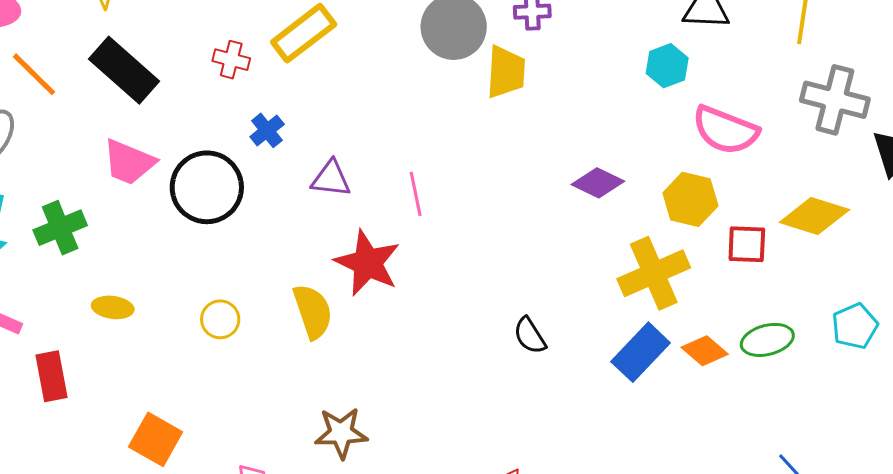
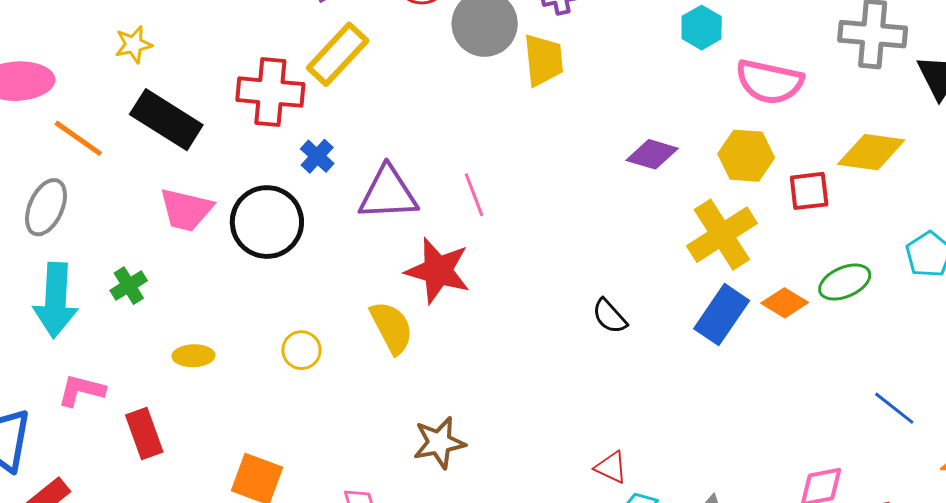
red cross: (231, 60) -> (270, 92), size x1.8
purple triangle: (331, 179) -> (388, 193), size x1.5
green cross: (60, 228) -> (129, 286), size x0.7

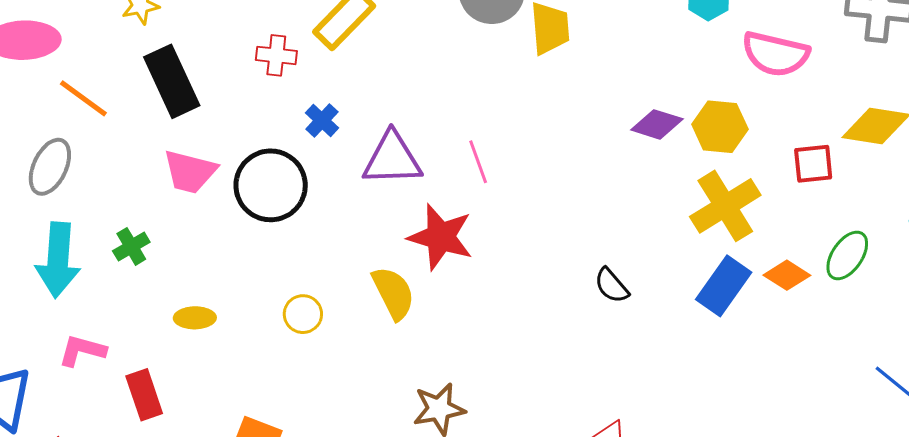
red cross: (270, 92) -> (276, 55), size x0.6
black rectangle: (166, 120) -> (172, 81), turned 32
yellow hexagon: (746, 156) -> (720, 127), moved
green ellipse: (845, 282) -> (847, 255), turned -33

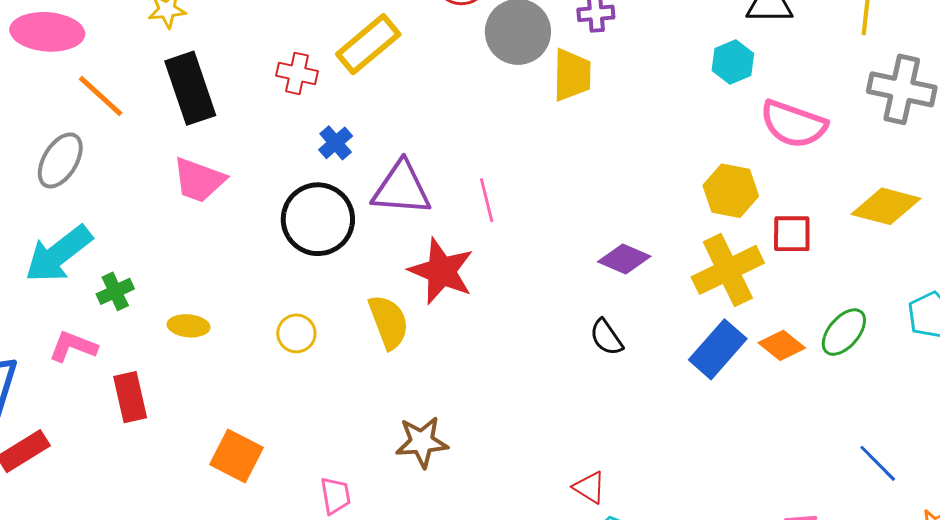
purple diamond: (657, 124) -> (624, 259), moved
red square: (813, 164) -> (792, 234), moved
black circle: (271, 185) -> (318, 219), moved
green cross: (131, 246) -> (115, 291), moved
cyan arrow: (58, 260) -> (58, 254), turned 42

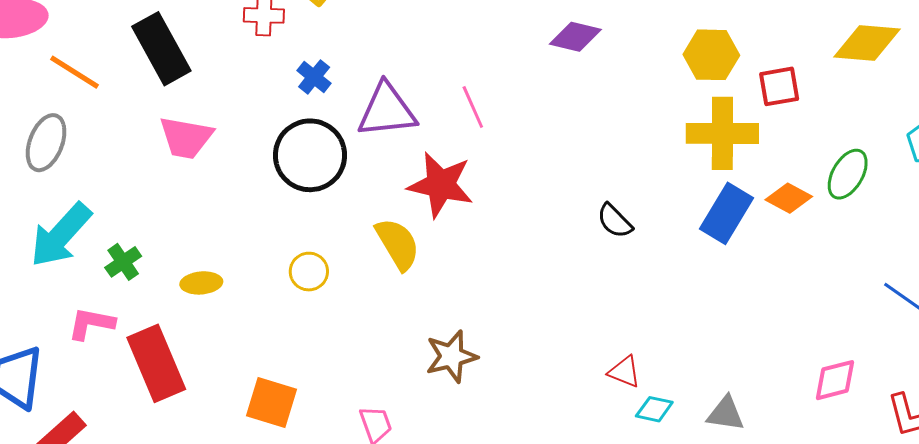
purple diamond: (624, 259) -> (575, 37), moved
yellow cross: (728, 270) -> (722, 133), turned 36
red rectangle: (130, 397) -> (156, 363), size x1.5

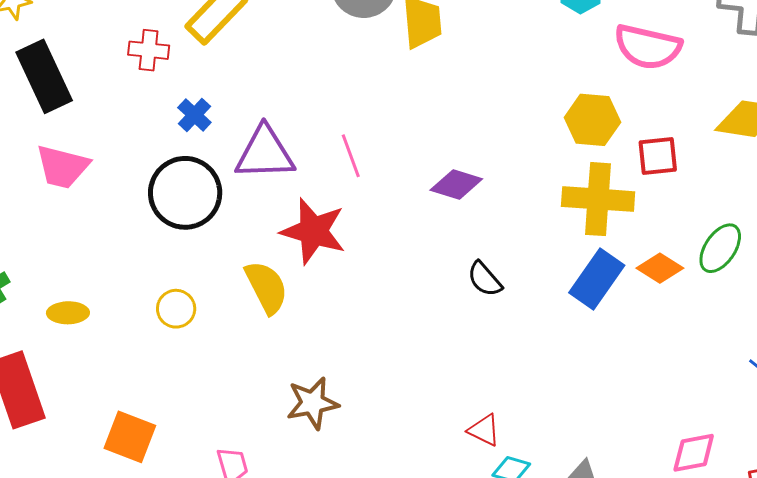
purple diamond: (575, 37) -> (456, 185), moved

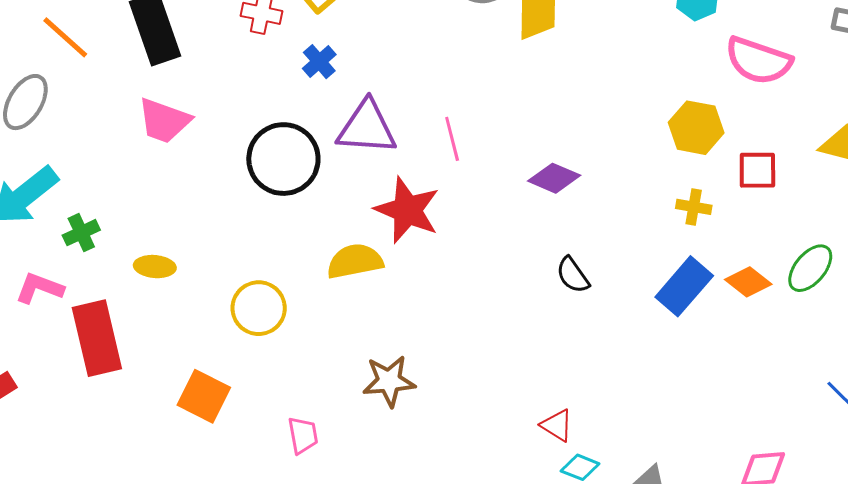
blue cross: (194, 115) -> (319, 62), moved
yellow cross: (598, 199) -> (694, 207), size x0.5
yellow semicircle: (266, 287) -> (355, 261), turned -80
yellow circle: (176, 309) -> (259, 308), moved, size x1.4

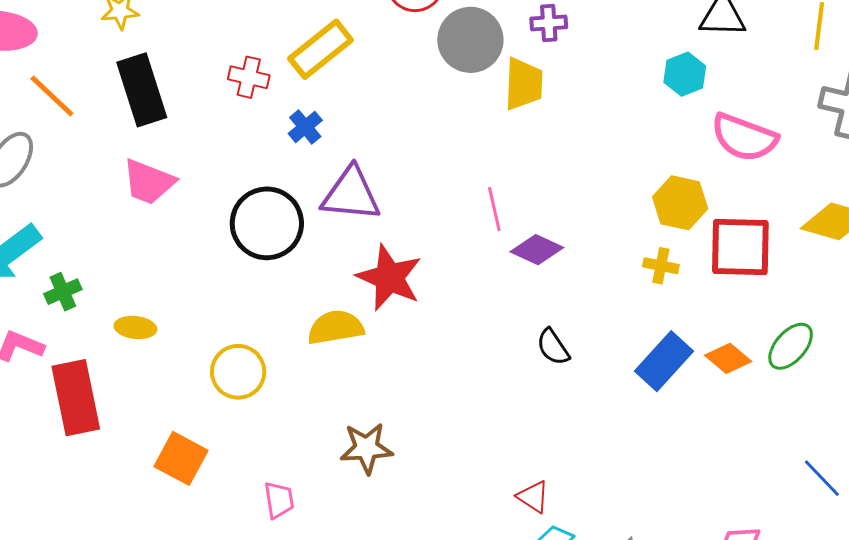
pink line: (452, 139) -> (494, 209), moved
red square: (757, 170) -> (740, 247), size x1.6
yellow cross: (694, 207) -> (661, 266), moved

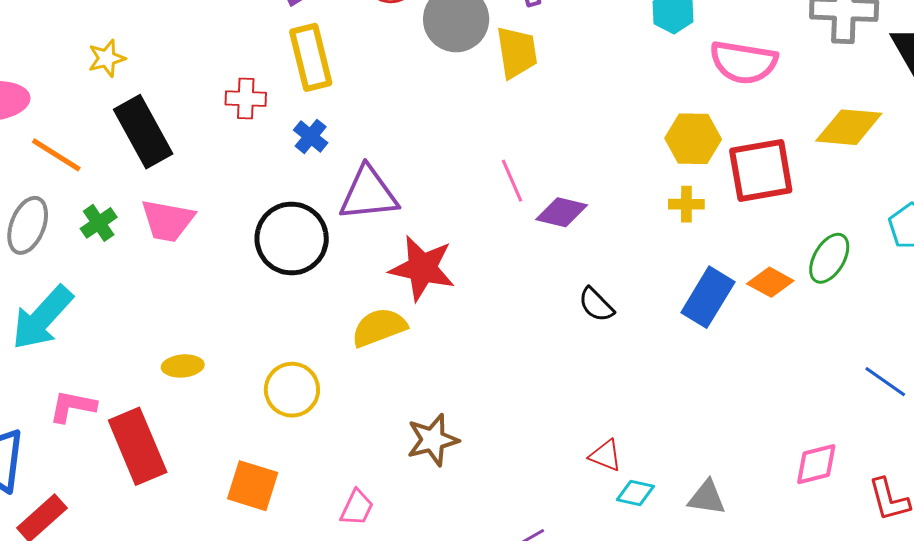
yellow rectangle: (321, 49) -> (311, 57), turned -54
green cross: (63, 292) -> (99, 223), moved
pink trapezoid: (279, 500) -> (357, 508), turned 45

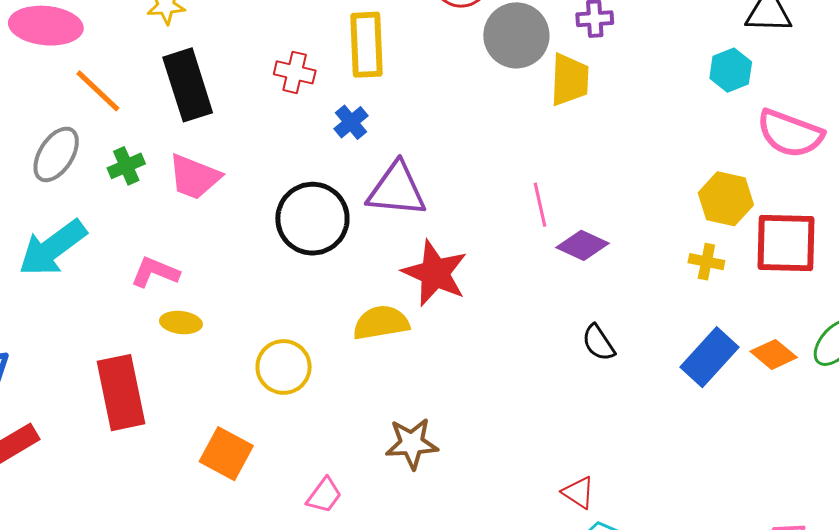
pink L-shape: (73, 406) -> (155, 272), moved

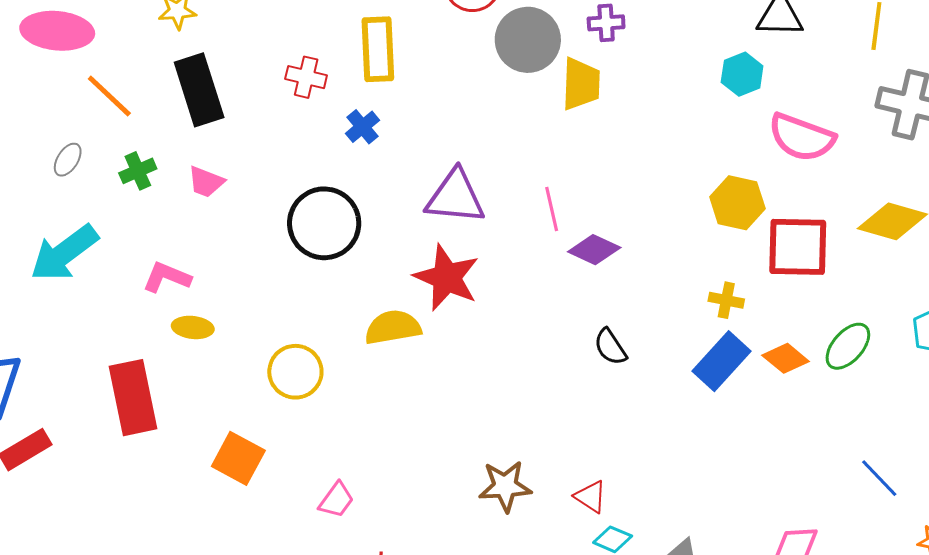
gray ellipse: (56, 154) -> (68, 160), size x0.6
pink trapezoid: (194, 177) -> (206, 182), size x0.7
purple triangle: (397, 190) -> (455, 197), moved
yellow cross: (706, 262) -> (726, 300), moved
brown star: (412, 444) -> (505, 486), moved

